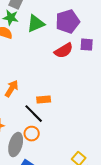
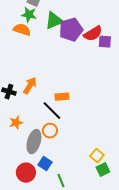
purple pentagon: (68, 22) -> (71, 30), moved
red semicircle: (64, 51) -> (93, 34), moved

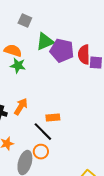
green star: (29, 15) -> (18, 66), moved
purple pentagon: (71, 30) -> (62, 51), turned 30
red semicircle: (93, 34) -> (84, 55), turned 120

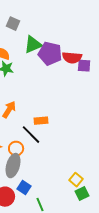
red semicircle: (84, 55) -> (72, 58), turned -84
orange circle: (41, 152) -> (16, 149), moved

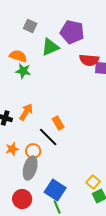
purple pentagon: (50, 54) -> (72, 32), moved
orange rectangle: (41, 121) -> (58, 123), turned 64
blue square: (24, 188) -> (55, 190), moved, size x1.5

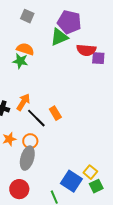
green triangle: (50, 47) -> (59, 37), moved
orange semicircle: (18, 56) -> (25, 49), moved
black line: (48, 137) -> (36, 118), moved
blue square: (55, 190) -> (71, 181), moved

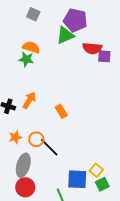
black line: (36, 118) -> (49, 147), moved
gray ellipse: (27, 158) -> (23, 165), moved
blue square: (71, 181) -> (77, 179), turned -30

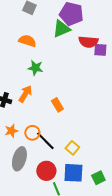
green star: (26, 59) -> (35, 68), moved
yellow square: (96, 170) -> (72, 148), moved
red circle: (25, 187) -> (46, 171), moved

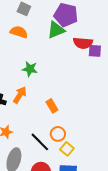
orange semicircle: (27, 41) -> (19, 32), moved
orange circle: (32, 133) -> (58, 134), moved

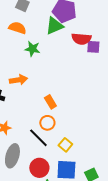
green star: (30, 69) -> (32, 49), moved
orange arrow: (20, 95) -> (18, 80), moved, turned 48
orange circle: (58, 134) -> (47, 123), moved

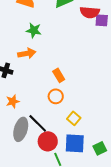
green star: (32, 49) -> (34, 30), moved
black line: (38, 138) -> (38, 123), moved

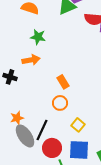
orange star: (13, 101) -> (17, 118), moved
black line: (38, 123) -> (42, 130), turned 70
gray ellipse: (21, 129) -> (25, 136), turned -50

